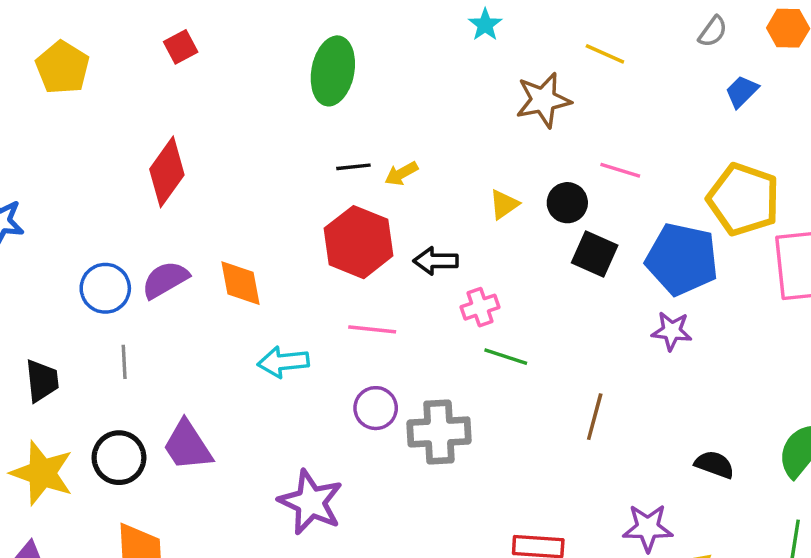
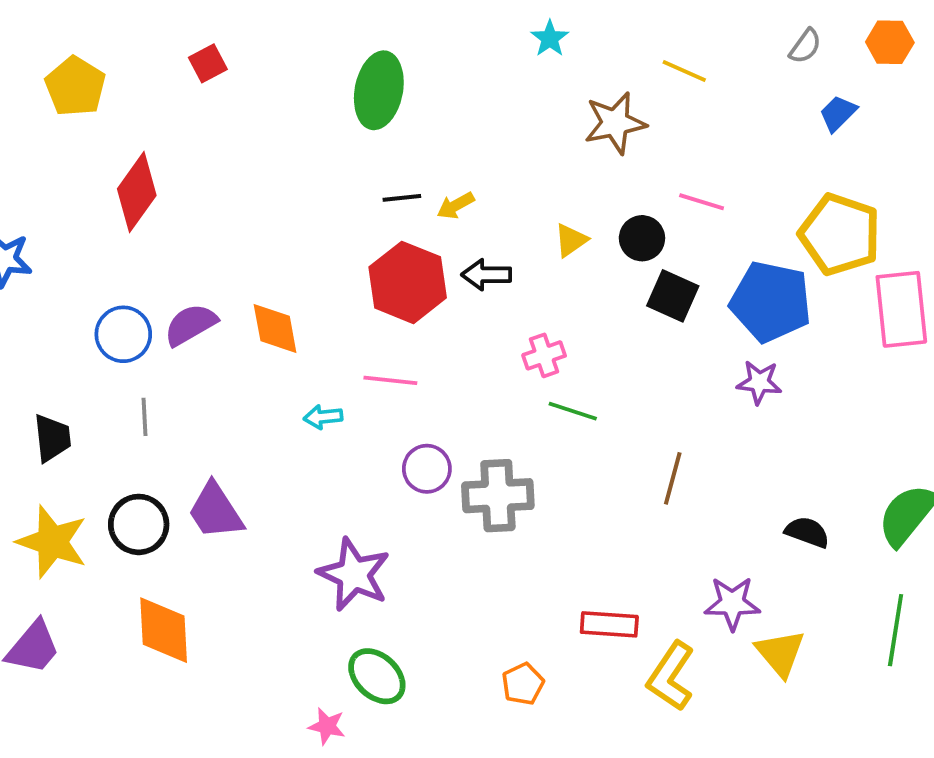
red diamond: (167, 172) -> (137, 192), moved
black arrow: (436, 261) -> (486, 275), moved
pink line: (372, 329) -> (390, 380), moved
cyan arrow: (283, 362) -> (323, 417), size x0.7

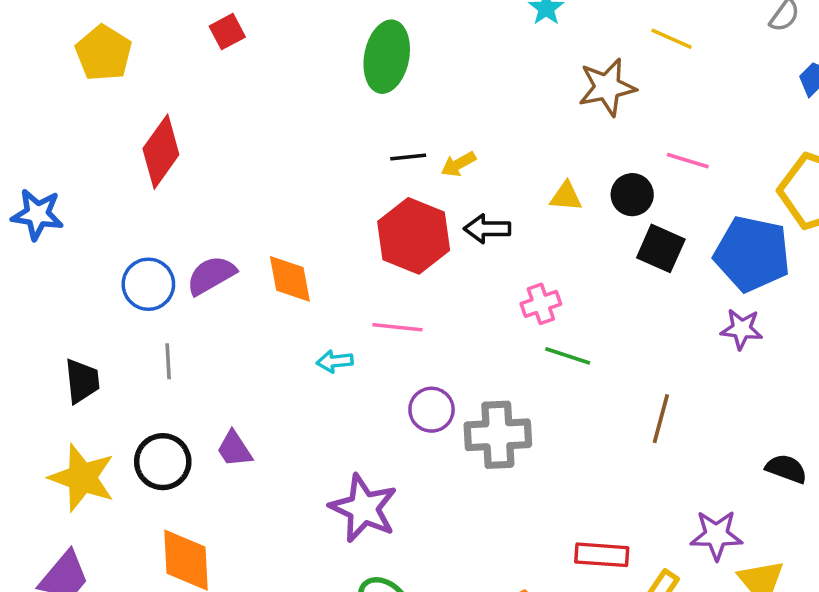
yellow triangle: (571, 240) -> (566, 196), turned 40
purple trapezoid: (216, 511) -> (234, 449), size x0.7

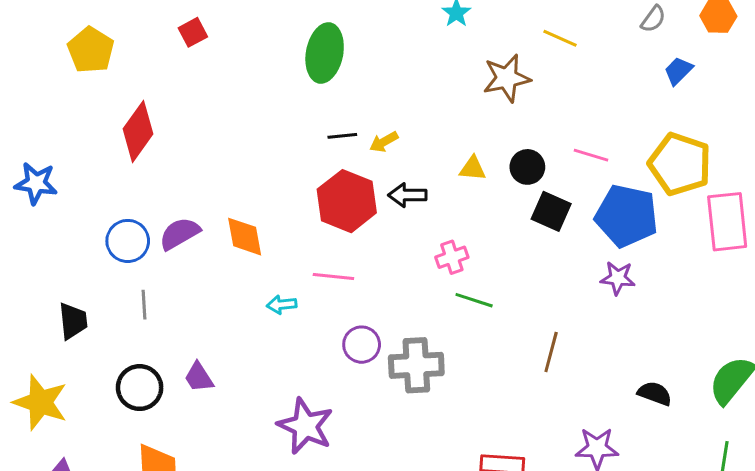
pink line: (688, 161) -> (591, 155), moved
yellow star: (82, 478) -> (40, 402), moved

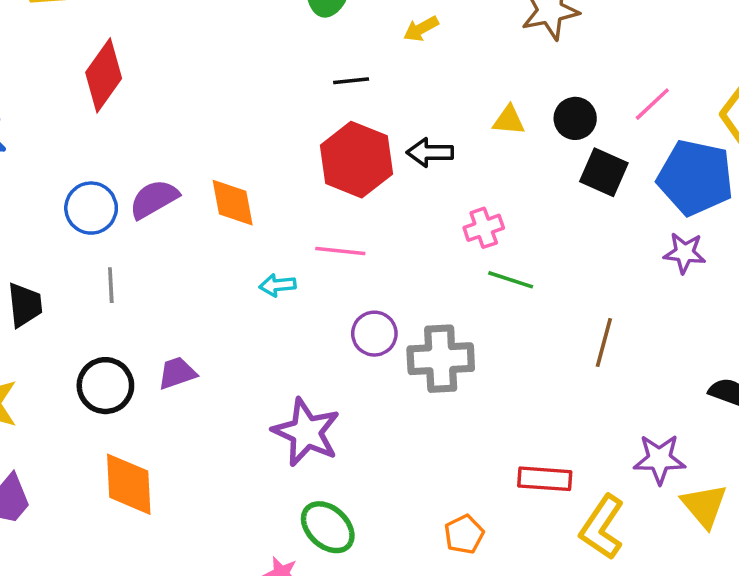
yellow arrow: (384, 142) -> (421, 29), moved
pink line: (591, 155) -> (652, 104), turned -60
purple trapezoid: (199, 377) -> (177, 373), turned 104

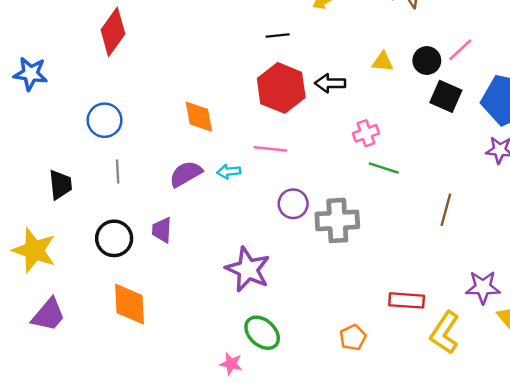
pink line: (652, 104) -> (460, 50), moved
purple semicircle: (154, 199) -> (186, 174), moved
purple trapezoid: (177, 373) -> (162, 230), turned -68

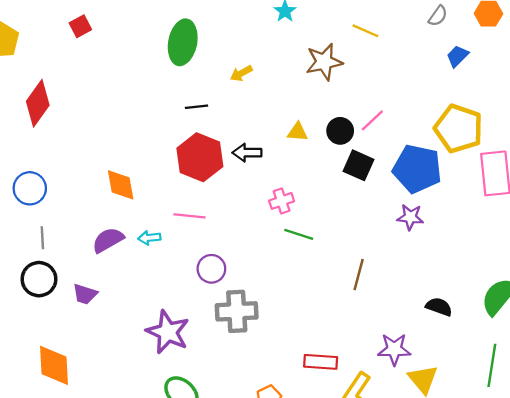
gray cross: (337, 220) -> (237, 311), moved
purple trapezoid: (162, 230) -> (85, 294), turned -75
black circle: (114, 238) -> (39, 279), moved

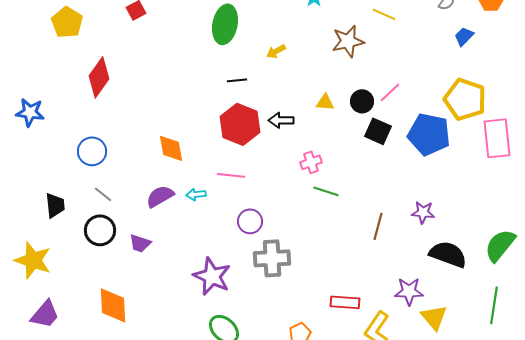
purple star: (410, 217) -> (423, 212), moved
gray line: (42, 238) -> (103, 194), turned -48
black semicircle: (439, 307) -> (448, 254), size x1.6

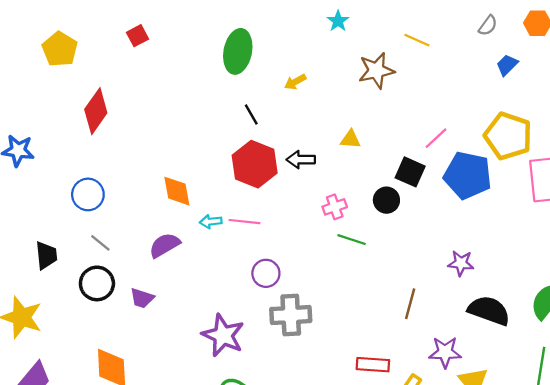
black line: (237, 80) -> (251, 114), turned 66
pink line: (390, 92) -> (436, 138), moved
black circle: (362, 101) -> (386, 200), moved
cyan arrow: (196, 194) -> (211, 222), moved
brown line: (378, 226) -> (410, 304), moved

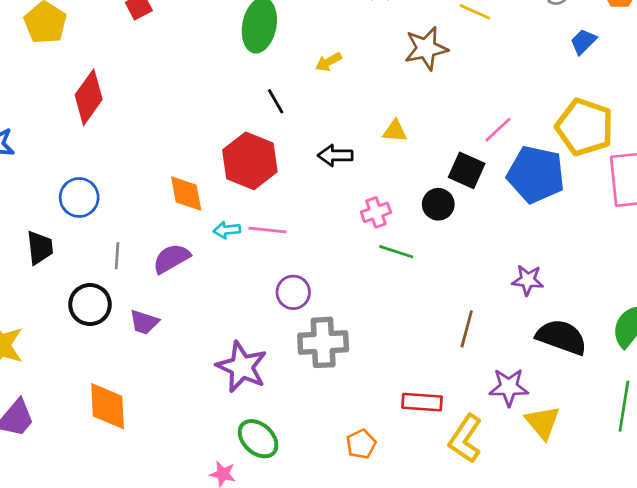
red hexagon: (255, 164) -> (250, 161), moved
gray line: (100, 243) -> (117, 256), moved, turned 55
black trapezoid: (46, 255) -> (40, 248), moved

